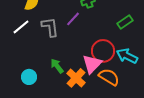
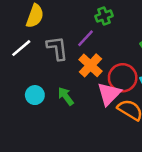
cyan circle: (29, 77) -> (35, 95), moved
orange cross: (76, 78) -> (90, 65), moved

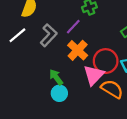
gray L-shape: (57, 48) -> (49, 35), turned 50
cyan circle: (35, 95) -> (59, 93), moved

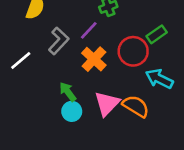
white line: (17, 35) -> (21, 60), moved
red circle: (106, 61) -> (133, 51), moved
pink triangle: (94, 75) -> (107, 104), moved

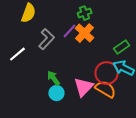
green rectangle: (157, 34) -> (122, 47), moved
red circle: (133, 51) -> (107, 73), moved
orange cross: (94, 59) -> (85, 33), moved

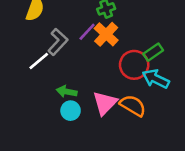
white line: (17, 54) -> (39, 61), moved
red circle: (107, 73) -> (134, 65), moved
green arrow: (53, 78) -> (67, 92), turned -42

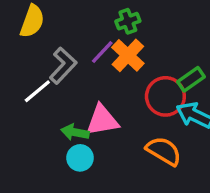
pink triangle: (105, 103) -> (102, 120), moved, turned 36

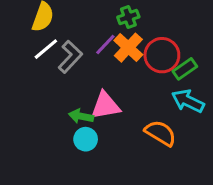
white line: (37, 91) -> (46, 49), moved
red circle: (165, 96) -> (162, 55), moved

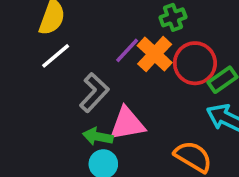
green cross: (128, 17) -> (173, 17), moved
gray L-shape: (70, 57) -> (94, 93), moved

